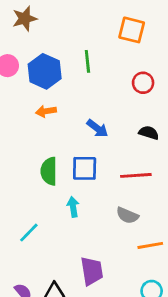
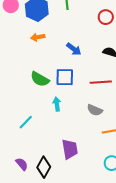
green semicircle: (49, 171) -> (40, 79), turned -60

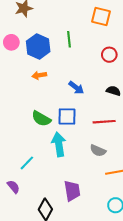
cyan arrow: (57, 104) -> (59, 144), size x1.6
purple semicircle: (22, 164) -> (13, 187), moved

